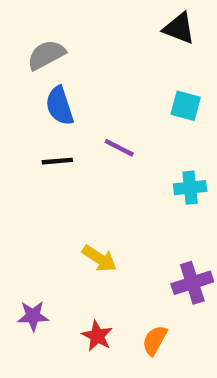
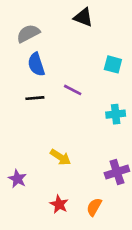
black triangle: (179, 28) -> (83, 17), moved
purple star: (33, 316) -> (17, 179), moved, turned 30

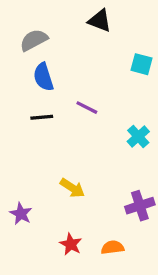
cyan square: (113, 64) -> (142, 64), moved
cyan cross: (116, 114) -> (138, 137), turned -36
orange semicircle: (94, 207) -> (113, 247), turned 54

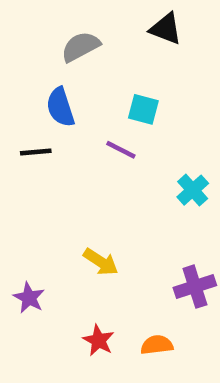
black triangle: (100, 21) -> (166, 29), moved
gray semicircle: (34, 40) -> (81, 47), moved
cyan square: (142, 64) -> (143, 109), moved
black line: (42, 117) -> (36, 152), moved

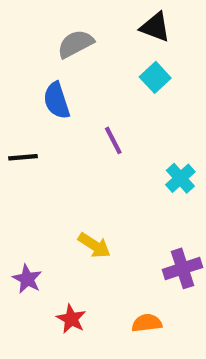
cyan square: (143, 109) -> (155, 77), moved, turned 32
purple line: (121, 150) -> (113, 140), turned 36
black line: (36, 152) -> (23, 157), moved
red star: (98, 340) -> (71, 319), moved

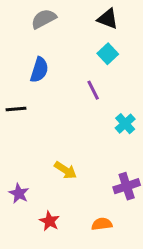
gray semicircle: (75, 44) -> (44, 19), moved
blue semicircle: (57, 101) -> (39, 70), turned -145
purple line: (113, 140) -> (93, 90), moved

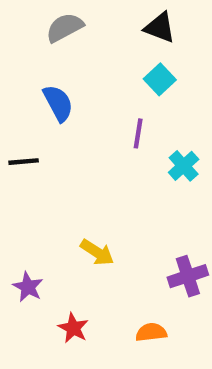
blue semicircle: (39, 70) -> (58, 103), turned -45
purple line: (93, 90) -> (138, 133), turned 36
cyan cross: (125, 124) -> (184, 166), moved

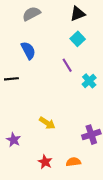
black triangle: (160, 27) -> (78, 14), turned -42
purple line: (138, 133) -> (67, 65), turned -40
red star: (73, 328) -> (45, 162), moved

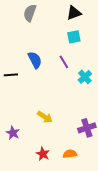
gray semicircle: (31, 14) -> (30, 13), turned -42
cyan square: (78, 39) -> (74, 37), turned 32
blue semicircle: (28, 50) -> (35, 60), moved

